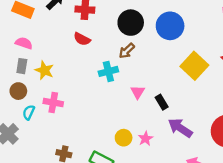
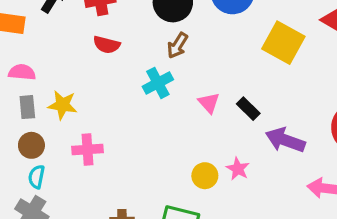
cyan semicircle: (29, 112) -> (36, 177), moved

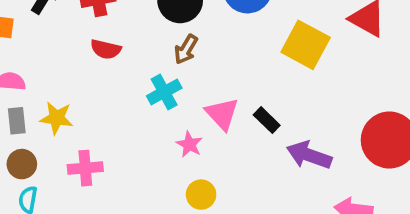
pink triangle: (209, 103) -> (222, 114), size x1.4
pink star: (238, 169) -> (189, 144), moved
yellow circle: (205, 176) -> (201, 195), moved

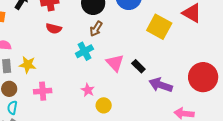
pink star: (189, 144) -> (88, 90), moved

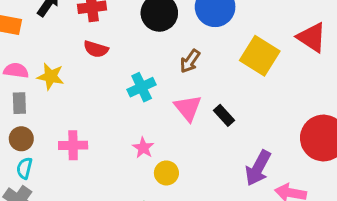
brown arrow: (96, 29) -> (190, 61), moved
yellow star: (28, 65) -> (51, 76), moved
purple arrow: (161, 85) -> (258, 168), moved, turned -85

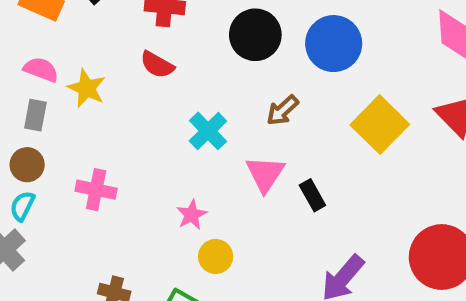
cyan cross: (142, 87) -> (208, 131), turned -32

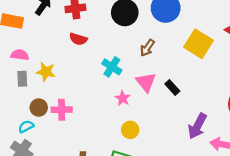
yellow star: (87, 88) -> (46, 72), moved
brown circle: (27, 165) -> (39, 108), moved
cyan semicircle: (22, 206) -> (26, 127), turned 49
pink star: (192, 215) -> (123, 98), moved

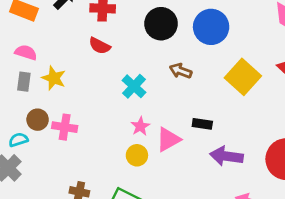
brown arrow: (147, 48) -> (181, 71), turned 66
pink triangle: (146, 82) -> (168, 139), moved, turned 30
black rectangle: (172, 87) -> (202, 124), turned -49
purple arrow: (197, 126) -> (226, 156), moved, turned 60
yellow circle: (130, 130) -> (137, 155), moved

